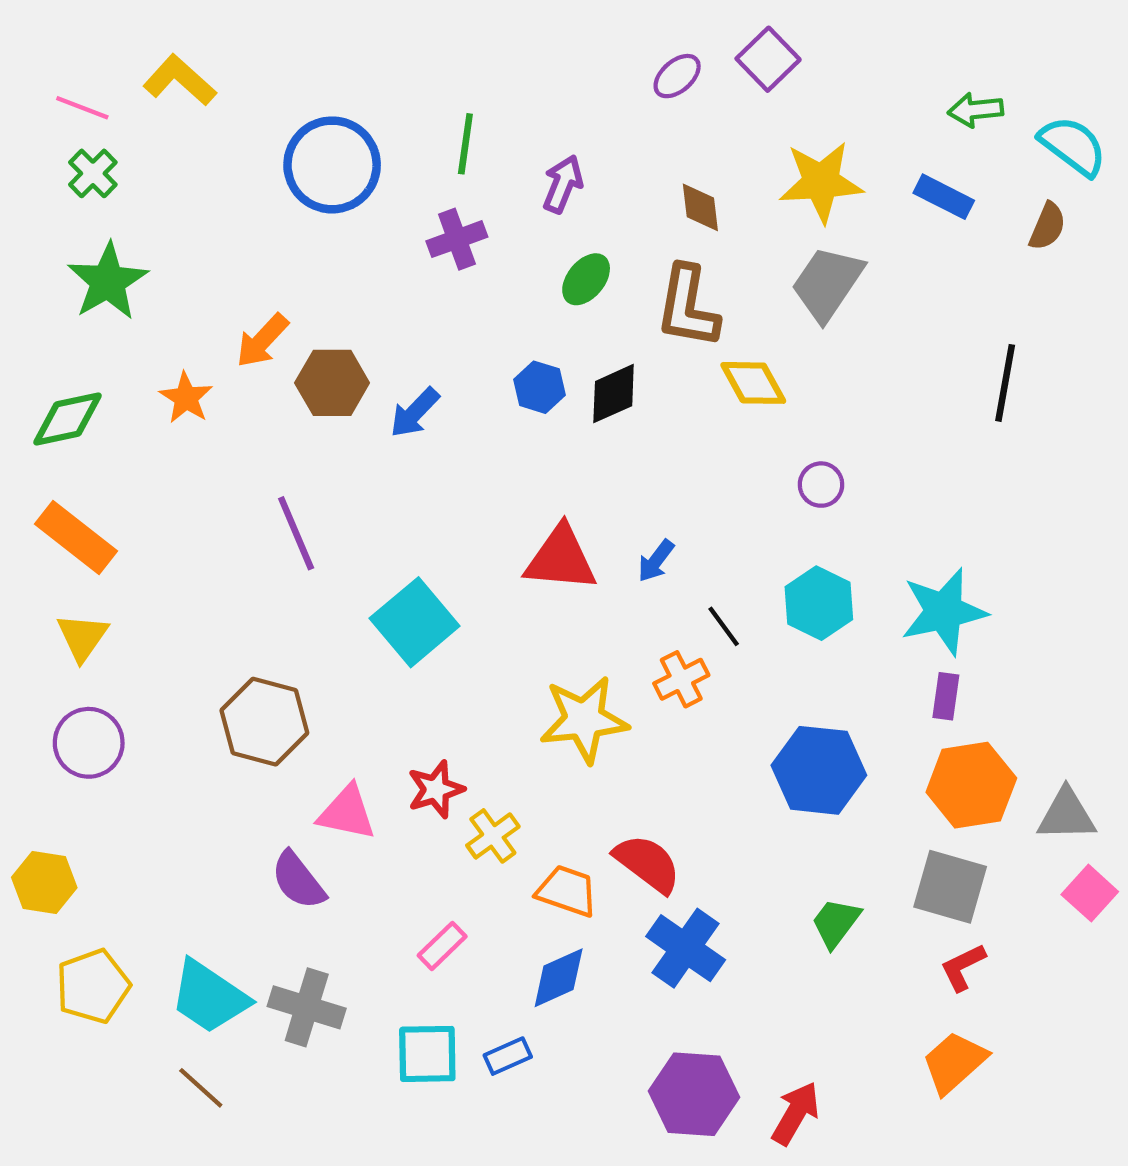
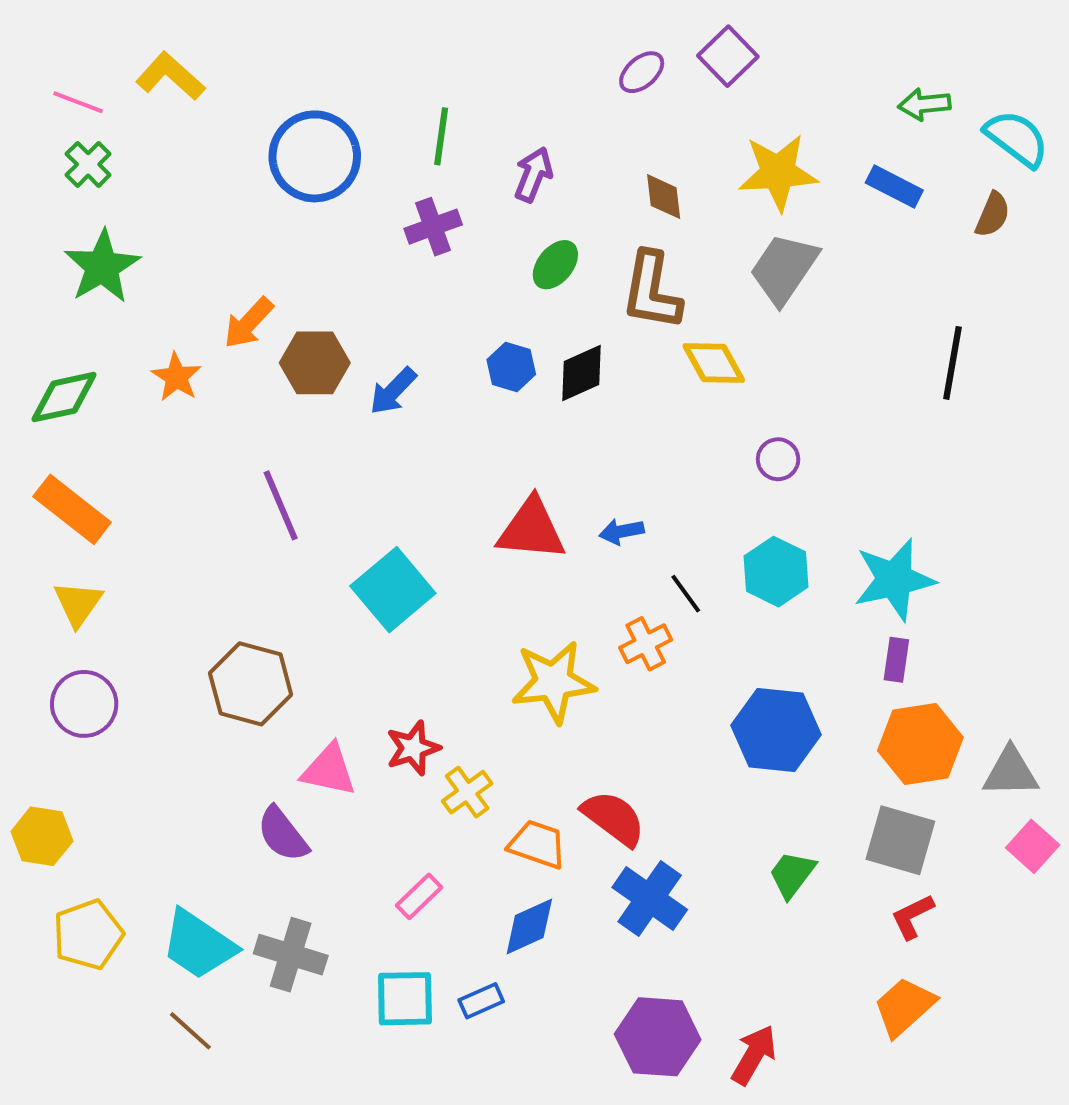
blue arrow: (656, 561) -> (622, 531), turned 42

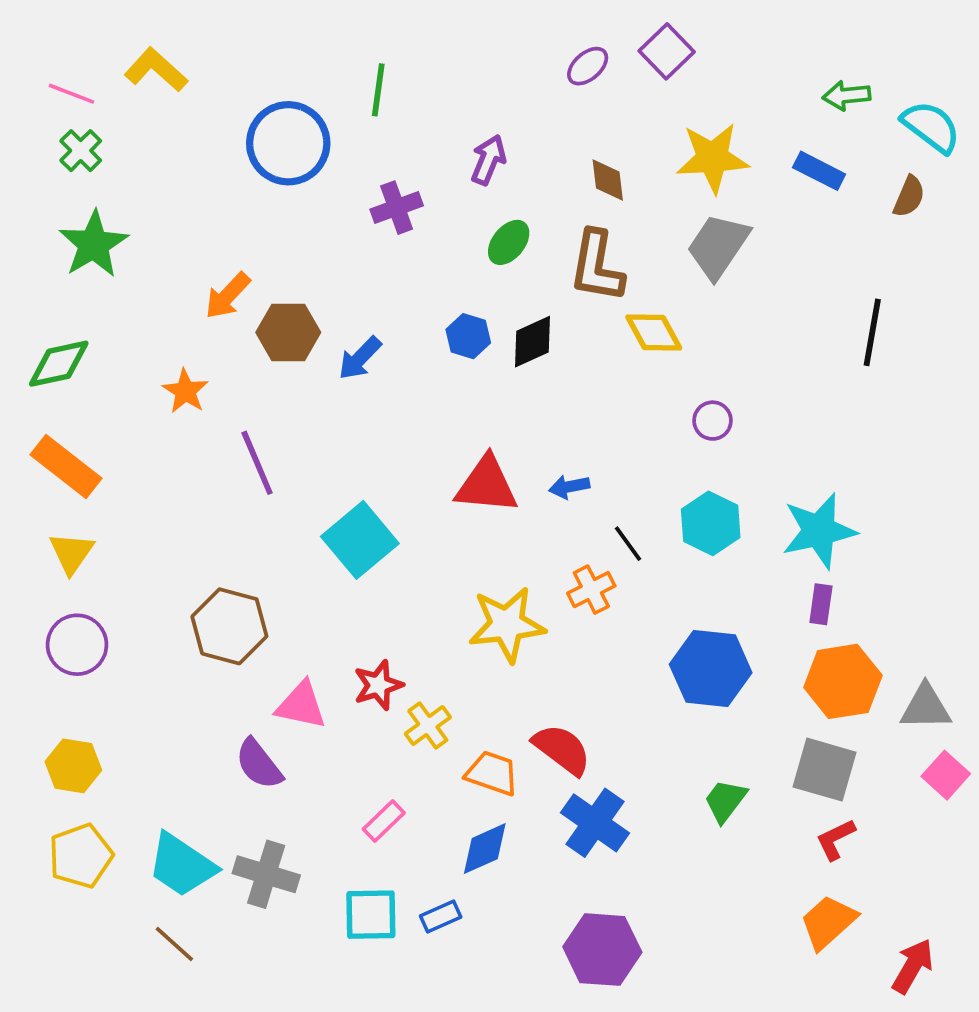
green line: (441, 136) -> (378, 90), moved
orange star: (176, 377) -> (185, 391), moved
yellow hexagon: (42, 836) -> (73, 766), moved
red arrow: (754, 1055) -> (913, 966), moved

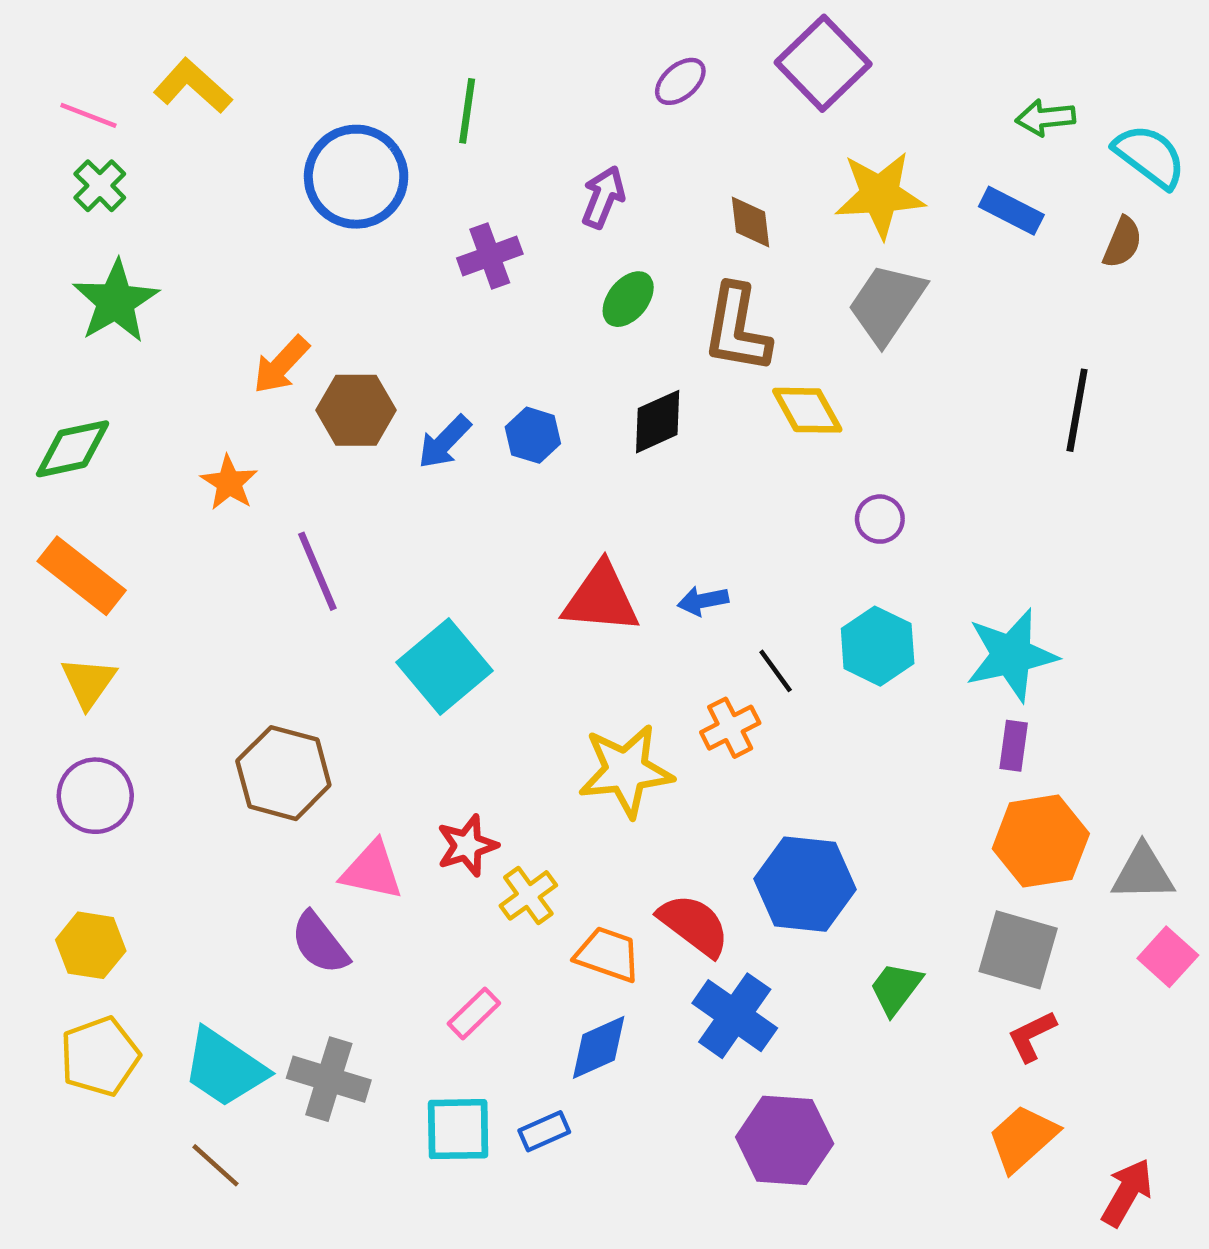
purple square: (667, 51) -> (823, 63), size x1.4
purple ellipse: (588, 66) -> (680, 81), moved
blue hexagon: (468, 336) -> (533, 435), moved
blue hexagon: (711, 669) -> (805, 884), moved
purple hexagon: (602, 950) -> (785, 1140), moved

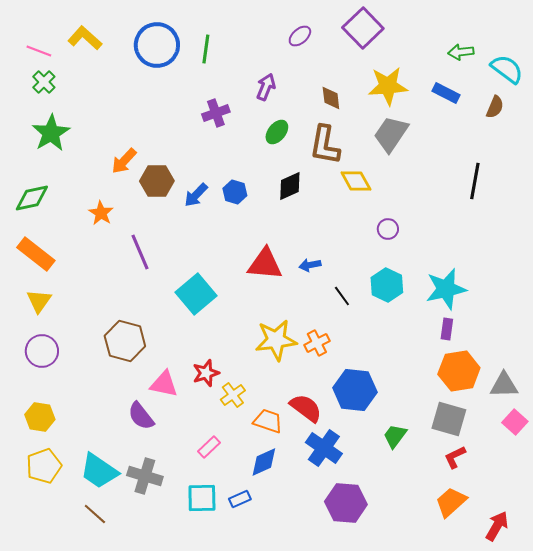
blue circle: (356, 177) -> (157, 45), moved
orange cross: (730, 728) -> (317, 343), moved

